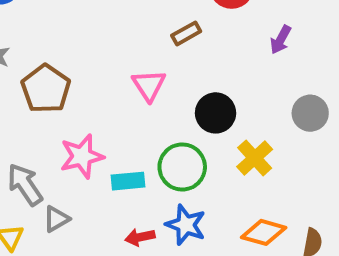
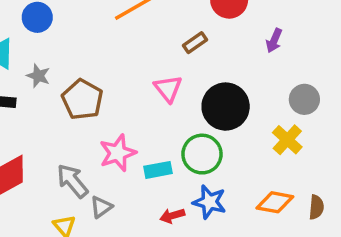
black circle: (216, 113) -> (226, 107), size x1.4
yellow cross: (255, 158) -> (287, 140), moved

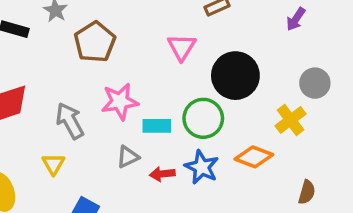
orange diamond: (275, 202) -> (254, 157), moved
gray triangle: (101, 207) -> (128, 157), moved

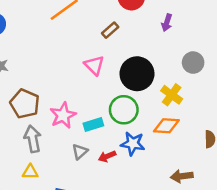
brown pentagon: (95, 42) -> (25, 104), moved
yellow cross: (291, 120) -> (172, 95), moved
gray arrow: (70, 121) -> (33, 139), turned 35
yellow triangle: (53, 164) -> (30, 172), turned -42

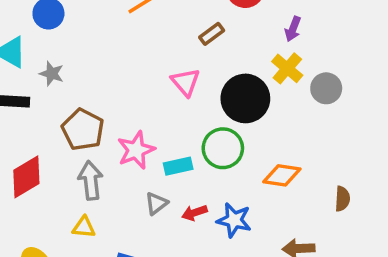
yellow cross: (172, 95) -> (287, 68), moved
blue star: (133, 144) -> (234, 220), moved

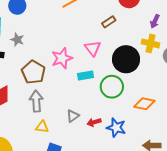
yellow cross: (287, 68) -> (151, 43), turned -30
pink star: (136, 150) -> (62, 58), moved
cyan rectangle: (178, 166) -> (85, 76), moved
yellow triangle: (84, 227) -> (42, 127), moved

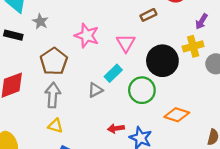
yellow cross: (151, 43) -> (193, 46), turned -36
pink star: (62, 58) -> (87, 36), moved, turned 30
cyan rectangle: (85, 76) -> (113, 73), turned -42
gray triangle: (73, 116) -> (95, 90), moved

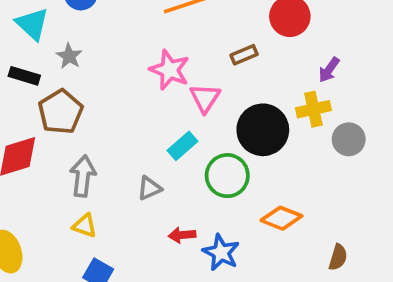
pink star: (87, 36) -> (170, 70), moved
brown pentagon: (54, 61) -> (61, 112), moved
gray triangle: (95, 90) -> (149, 188), moved

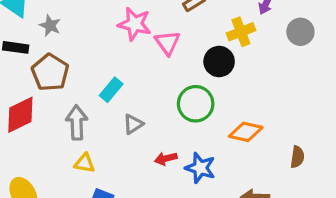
yellow cross: (313, 109) -> (241, 32), moved
black circle: (263, 130) -> (219, 61), size x0.7
gray circle: (349, 139) -> (300, 32), moved
cyan rectangle: (182, 146) -> (111, 90), moved

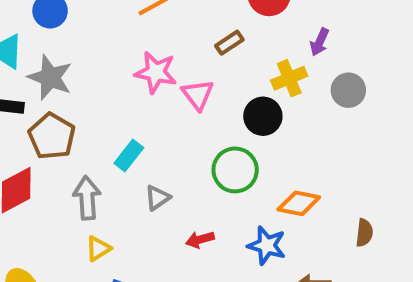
gray star: (50, 26) -> (50, 77), size x1.6
gray circle: (300, 32) -> (348, 90), moved
yellow triangle: (85, 163) -> (98, 248), turned -40
blue star: (200, 168) -> (267, 245), moved

